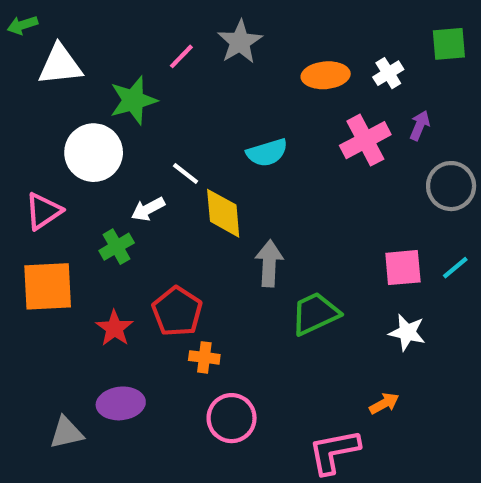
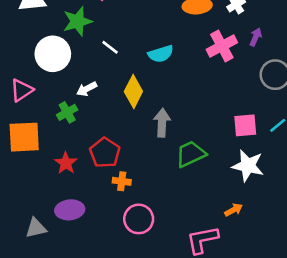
white line: (186, 173) -> (110, 47), moved
yellow diamond: (223, 213) -> (133, 92), turned 32
white star: (407, 332) -> (248, 166), size x1.4

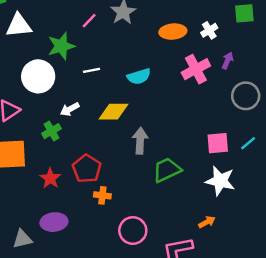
white line: (110, 47) -> (92, 70), turned -49
yellow diamond: (133, 92) -> (113, 112), turned 64
pink circle: (139, 219) -> (133, 231), moved

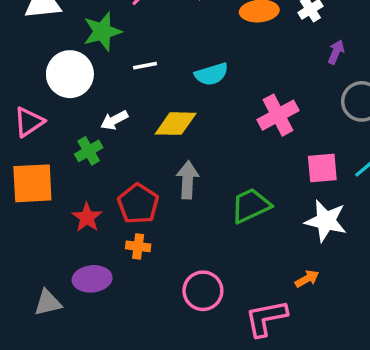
pink cross: (196, 69) -> (278, 115), moved
gray arrow: (140, 141) -> (188, 180), moved
orange cross: (102, 195) -> (138, 246), moved

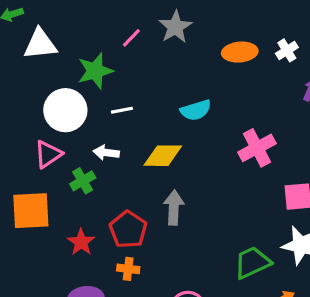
white line: (145, 66) -> (122, 110), moved
white arrow: (114, 120) -> (106, 153), turned 35
pink triangle: (29, 122) -> (48, 154), moved
green trapezoid: (251, 205) -> (252, 263), moved

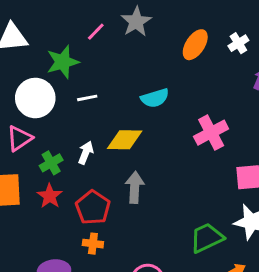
orange ellipse: (240, 52) -> (195, 45), turned -52
white arrow: (106, 153) -> (86, 153), moved, turned 105
red star: (81, 242) -> (50, 196), moved

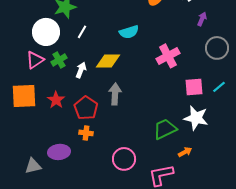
white line: (87, 98) -> (82, 32), turned -48
green cross: (51, 163) -> (59, 60), moved

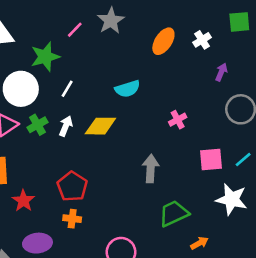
pink cross: (168, 56) -> (178, 120), size x0.6
white arrow: (81, 70) -> (66, 126), moved
gray arrow: (115, 94) -> (151, 168), moved
red star: (56, 100) -> (23, 201), moved
white star: (196, 118) -> (232, 199), moved

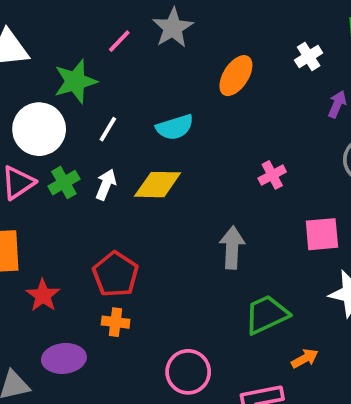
orange ellipse: (163, 41) -> (236, 76), moved
cyan semicircle: (127, 89) -> (175, 127), moved

